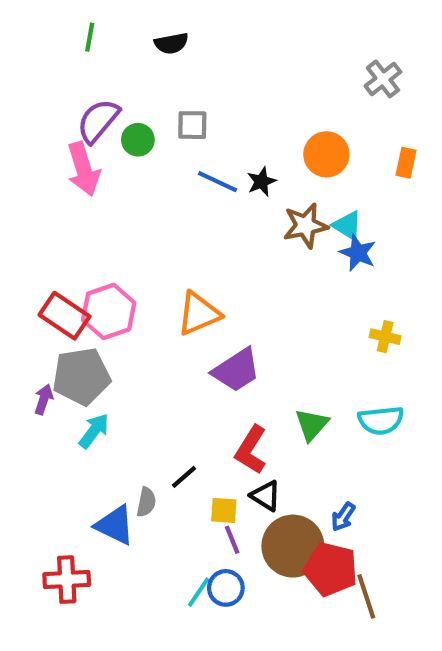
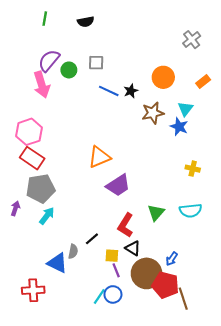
orange rectangle: (406, 163) -> (203, 81), turned 40
cyan triangle: (347, 226) -> (185, 109), moved, turned 35
pink hexagon: (109, 311) -> (29, 132), moved
purple arrow: (44, 399) -> (15, 208), moved

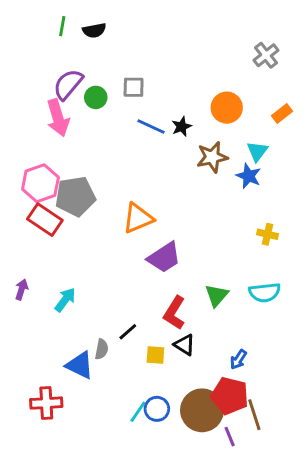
black semicircle: (86, 22) -> (94, 30), moved
gray pentagon: (41, 188) -> (75, 196), moved
purple line: (116, 270) -> (230, 437), moved
brown circle: (147, 273) -> (202, 410), moved

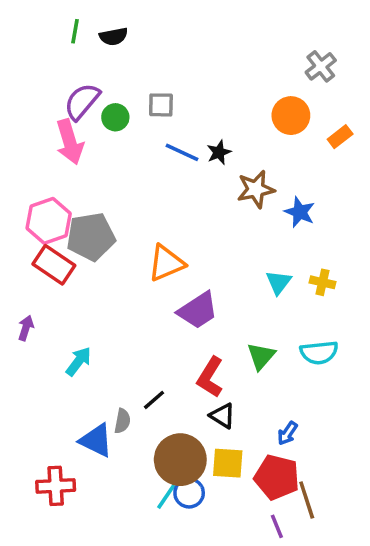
orange circle: (227, 108) -> (291, 116), moved
cyan triangle: (257, 151) -> (279, 282), moved
purple arrow: (22, 290) -> (26, 328), moved
yellow square: (155, 355) -> (228, 463), moved, size x1.4
brown circle: (202, 410) -> (180, 460), moved

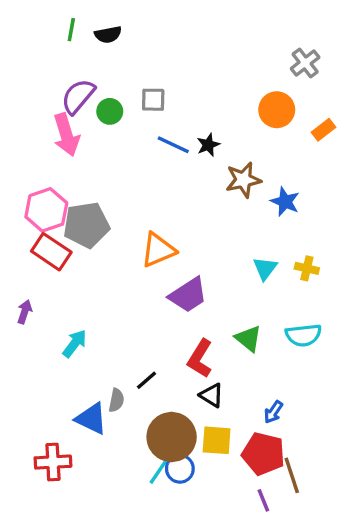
green triangle: (261, 356) -> (248, 338), turned -32

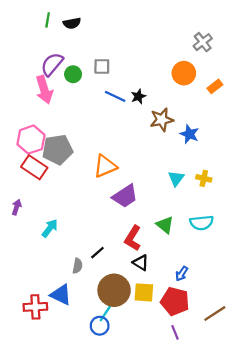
blue triangle: (91, 419) -> (61, 295), moved
blue circle: (180, 469) -> (100, 326), moved
brown line: (292, 475) -> (215, 314), moved, turned 75

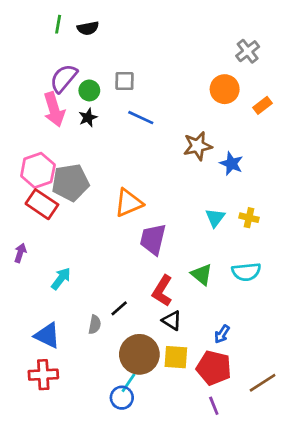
black star: (138, 96) -> (88, 118), moved
purple trapezoid: (125, 196) -> (153, 239), turned 136
blue triangle: (61, 295) -> (47, 335), moved

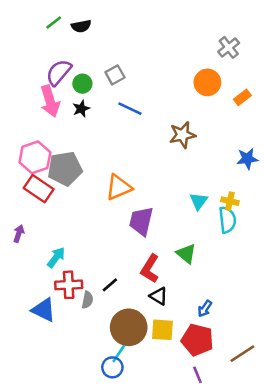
green line: (58, 24) -> (54, 22), turned 42
gray square: (124, 81) -> (115, 75), turned -30
blue star: (231, 164) -> (247, 159), moved, turned -30
cyan semicircle: (246, 272) -> (227, 220), moved, turned -90
red cross: (43, 375) -> (69, 285), moved

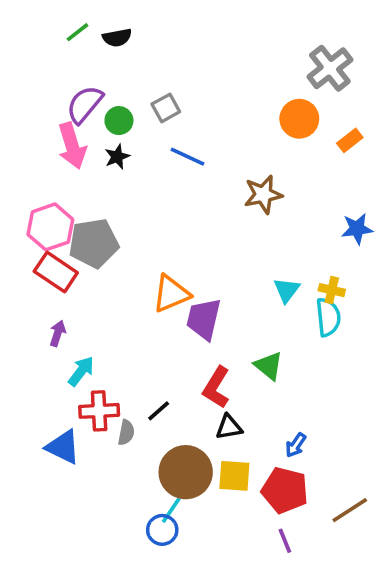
gray cross: (229, 47) -> (330, 68), size x1.4
orange triangle: (119, 187) -> (171, 294), moved
purple arrow: (19, 234) -> (58, 333), moved
black triangle: (159, 296) -> (229, 427), turned -42

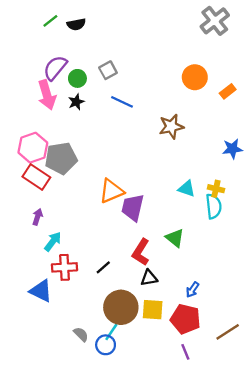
gray cross: (330, 68) -> (215, 21), moved
cyan triangle: (287, 290) -> (187, 189), turned -48
gray semicircle: (126, 433) -> (81, 334), moved, turned -56

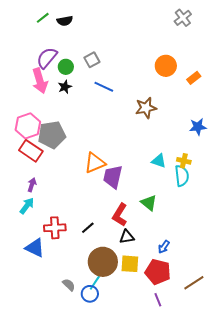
gray cross: (215, 21) -> (183, 18), size x0.7
cyan arrow: (53, 242) -> (27, 206), moved

